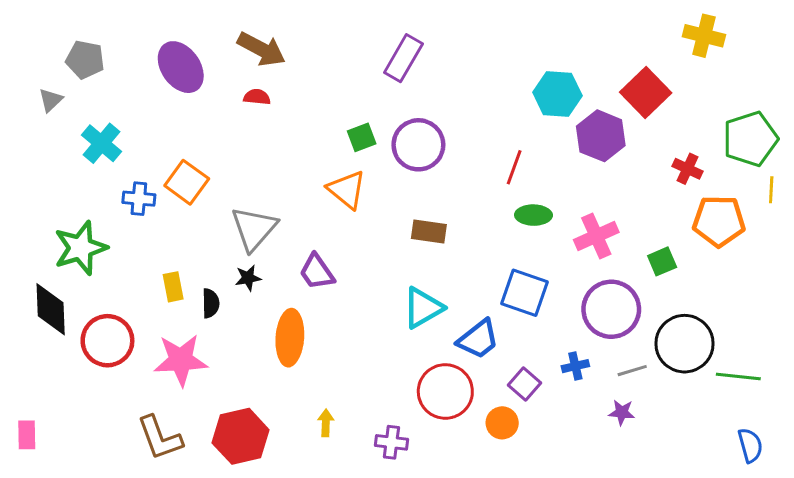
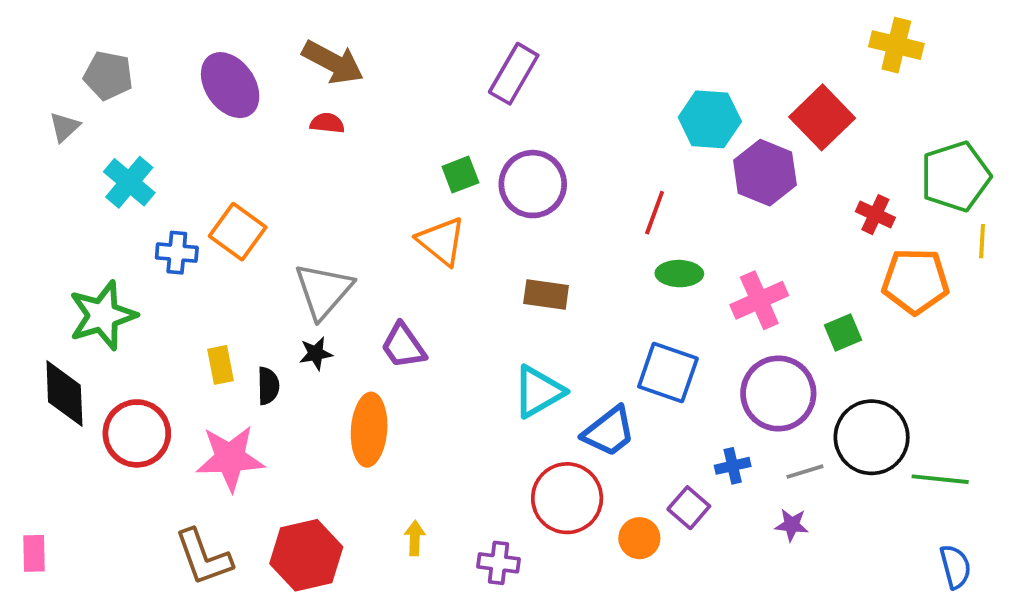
purple square: (525, 384) -> (689, 508), moved

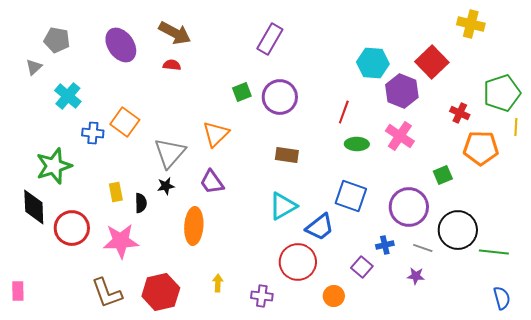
orange triangle: (441, 241) -> (216, 134), moved, turned 36
pink cross: (759, 300) -> (400, 136), moved, turned -32
gray line: (805, 472) -> (423, 248), turned 36
orange circle: (639, 538) -> (334, 296), moved

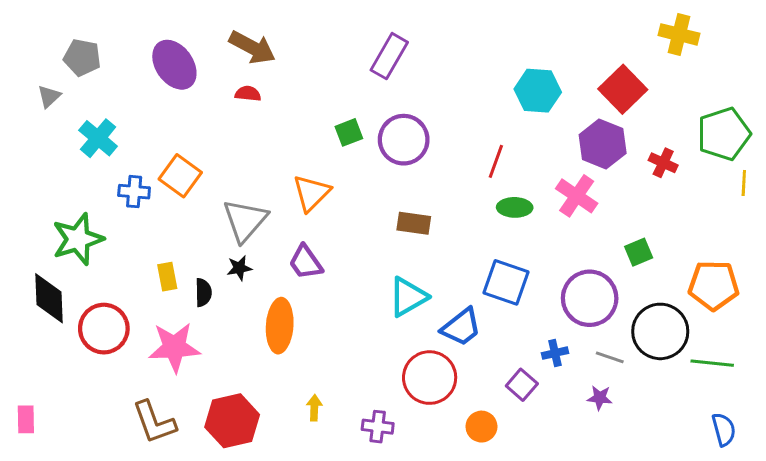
purple hexagon: (402, 91) -> (603, 144), moved
orange pentagon: (481, 148) -> (714, 285), moved

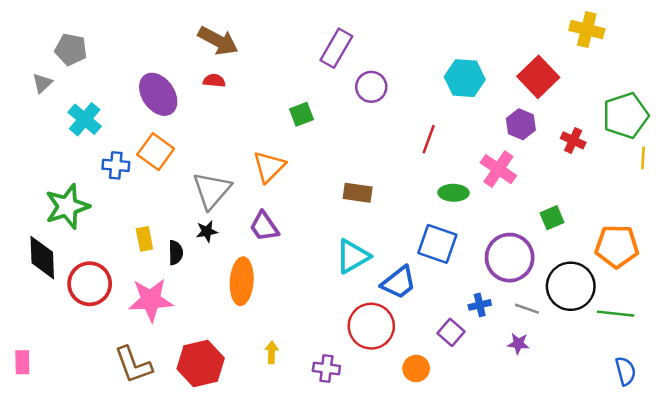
purple ellipse: (174, 65) -> (158, 94), moved
purple circle: (404, 140) -> (371, 87), moved, size x0.7
purple hexagon: (603, 144) -> (521, 124), size x0.7
green ellipse: (515, 207) -> (454, 193), moved

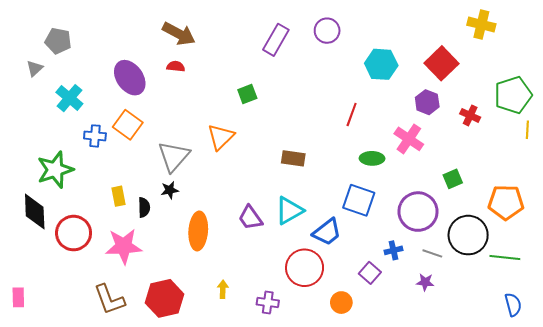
purple circle: (371, 87) -> (327, 31), moved
purple trapezoid: (264, 226) -> (250, 218), moved

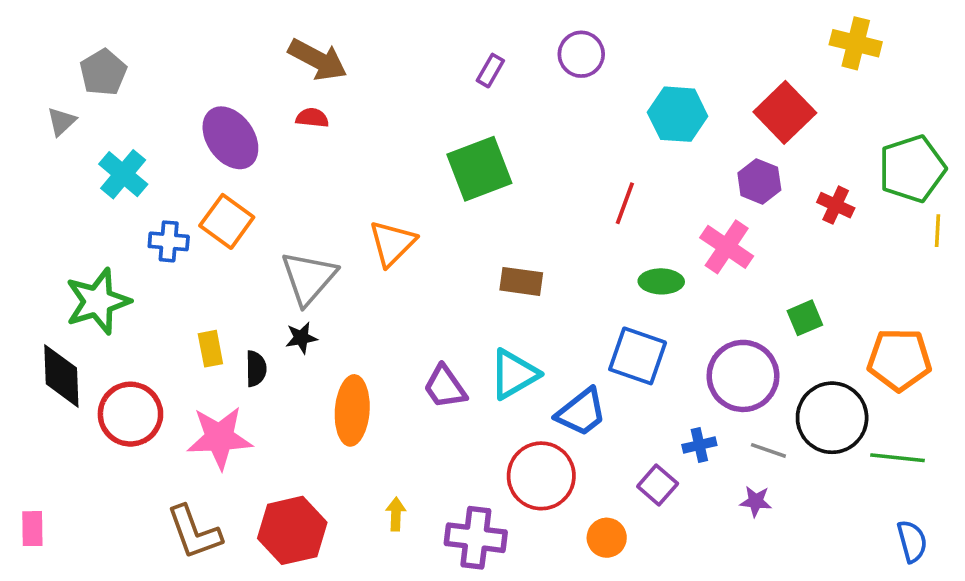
purple rectangle: (276, 40) -> (490, 71), size x0.6
gray pentagon: (58, 41) -> (103, 72), turned 30
green square: (247, 94) -> (479, 169), moved, size x1.8
purple cross: (268, 303) -> (476, 538), size x1.5

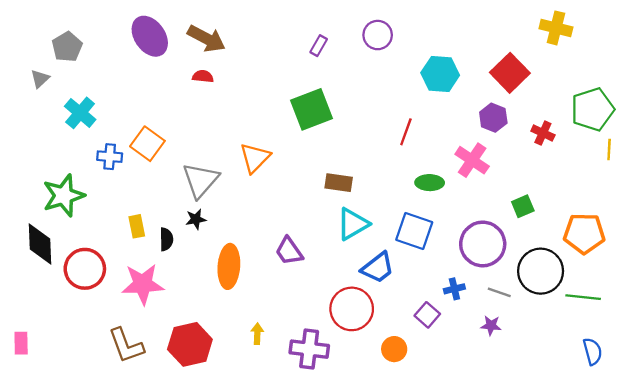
purple ellipse: (230, 138) -> (150, 36), moved
cyan triangle: (514, 374) -> (353, 224), moved

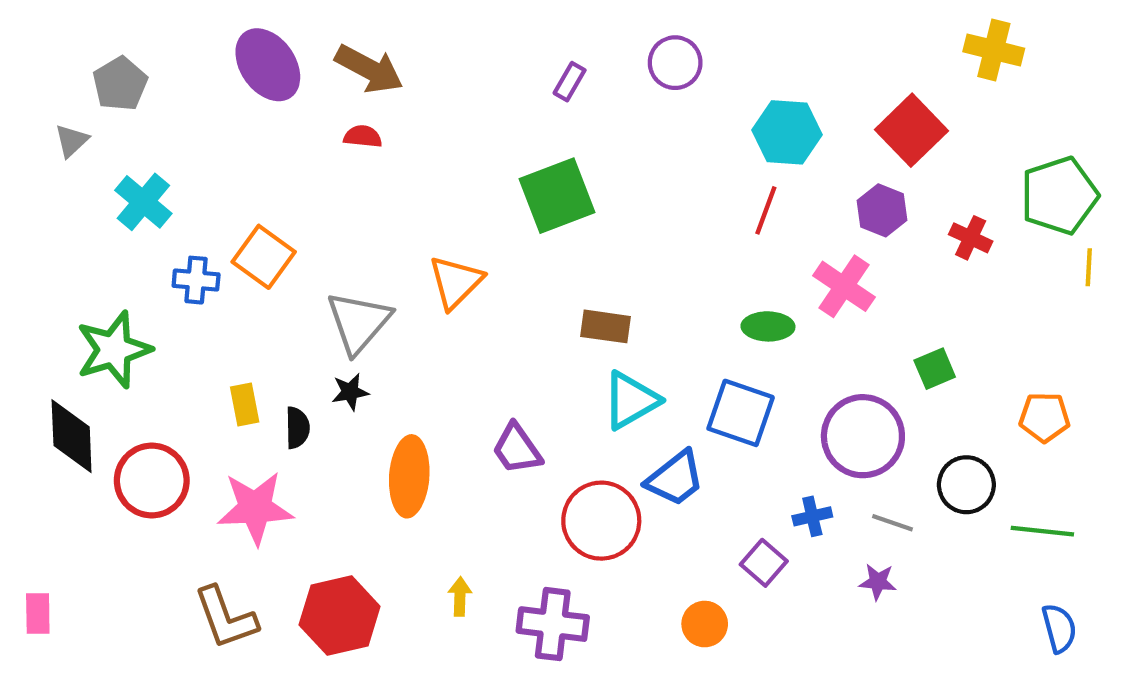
red line: (406, 132) -> (766, 210), moved
orange pentagon: (584, 233) -> (1044, 417), size x0.7
black circle: (541, 271) -> (966, 485), size x0.7
red circle: (352, 309) -> (601, 521), moved

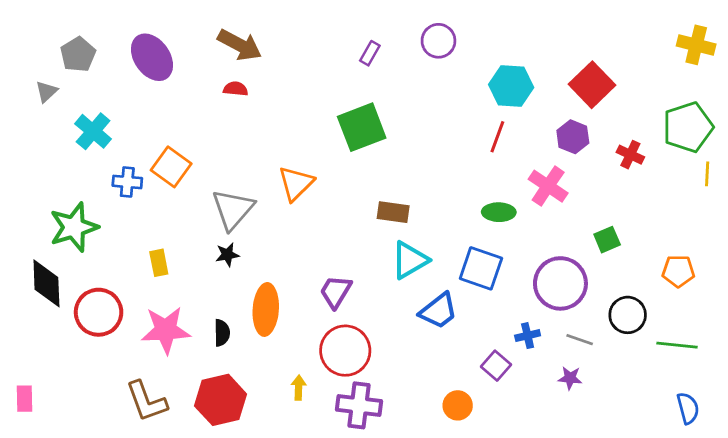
yellow cross: (994, 50) -> (696, 45), moved
purple ellipse: (268, 65) -> (152, 57), moved
black semicircle: (297, 428) -> (222, 333), moved
purple trapezoid: (517, 449) -> (336, 292), turned 66
red circle: (601, 521) -> (345, 351), moved

